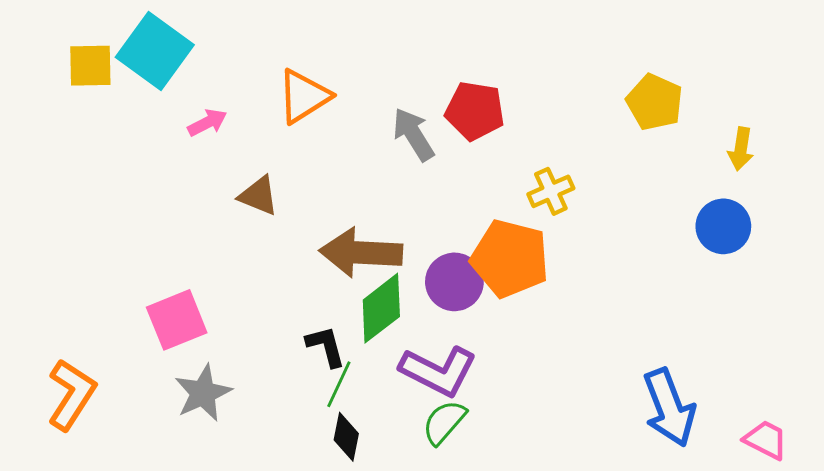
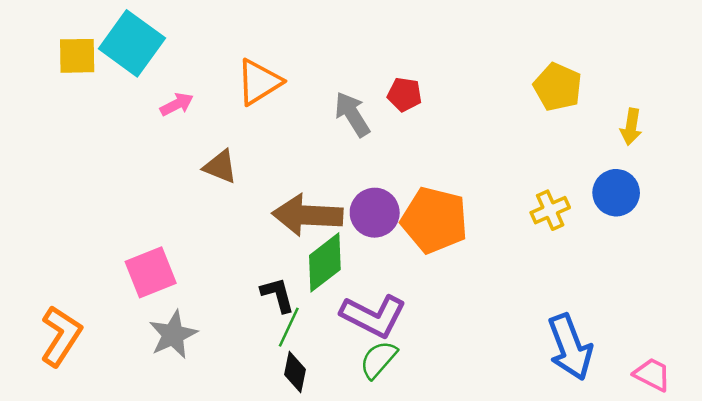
red pentagon: (475, 111) -> (405, 94), size x0.7
yellow cross: (551, 191) -> (550, 210), moved
purple circle: (454, 282) -> (375, 213), moved

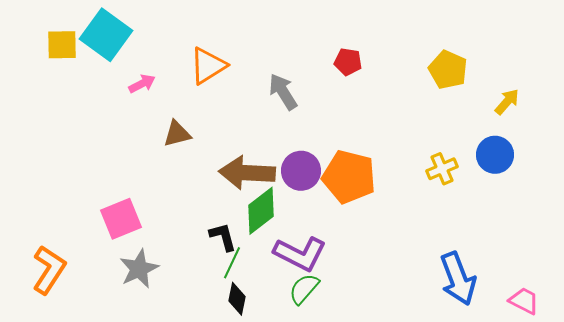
red pentagon: (405, 94) -> (348, 62), moved
yellow arrow: (631, 127) -> (507, 102), turned -148
brown triangle: (220, 167) -> (177, 134), turned -36

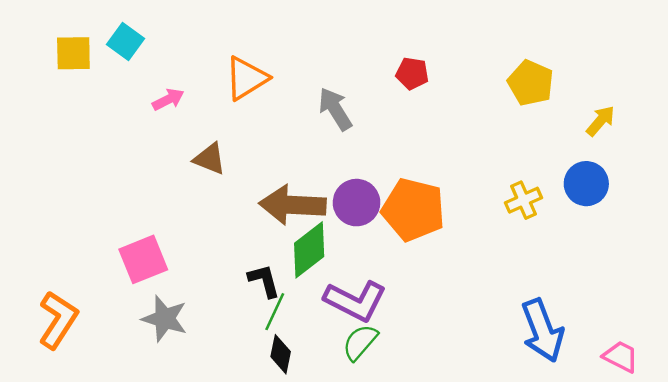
cyan square: (106, 35) -> (126, 41), size x0.6
brown triangle: (177, 134) -> (210, 159), turned 36
gray star: (139, 269) -> (165, 319), turned -30

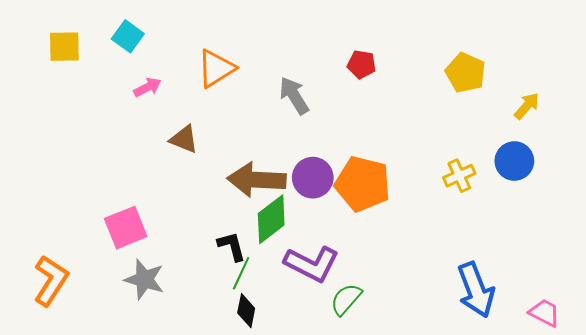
cyan square: (126, 41) -> (128, 36), moved
green semicircle: (360, 342) -> (346, 299), moved

